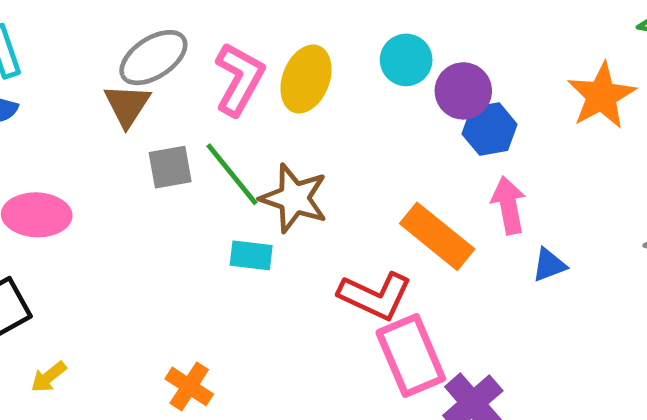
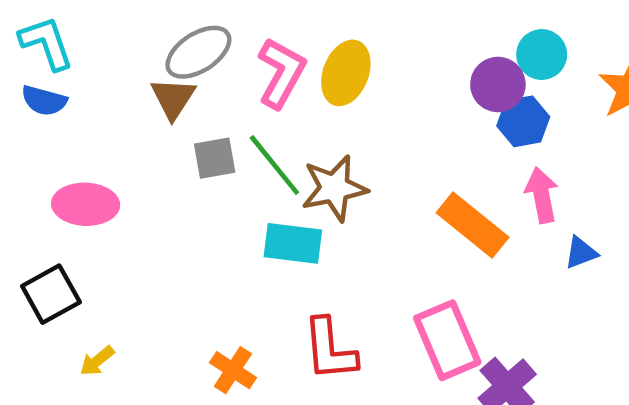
cyan circle: (406, 60) -> (542, 55), moved
brown star: (294, 198) -> (334, 188), turned -30
cyan rectangle: (251, 255) -> (293, 243), size x1.4
red L-shape: (375, 296) -> (330, 349), moved, turned 60

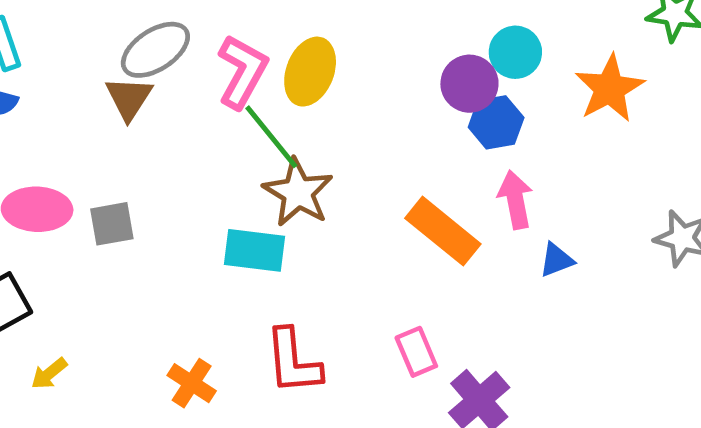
gray square: (215, 158) -> (112, 224), moved
green line: (274, 165) -> (271, 137), moved
brown star: (334, 188) -> (298, 192), turned -30
pink rectangle: (447, 340) -> (416, 352), size x0.6

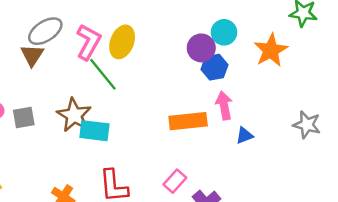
brown star: (298, 192) -> (74, 115), moved
orange rectangle: (443, 231) -> (188, 121), turned -45
pink rectangle: (416, 352) -> (175, 181), turned 65

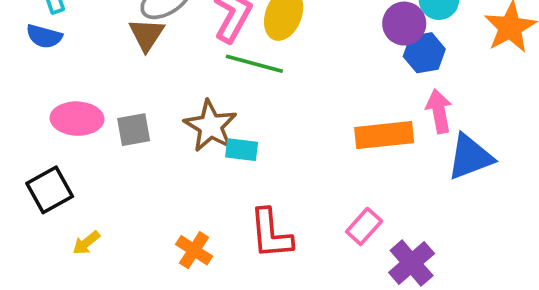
green line: (103, 74) -> (254, 64), turned -36
cyan rectangle: (94, 131) -> (242, 150), size x0.7
blue triangle: (244, 135) -> (470, 157), size x1.8

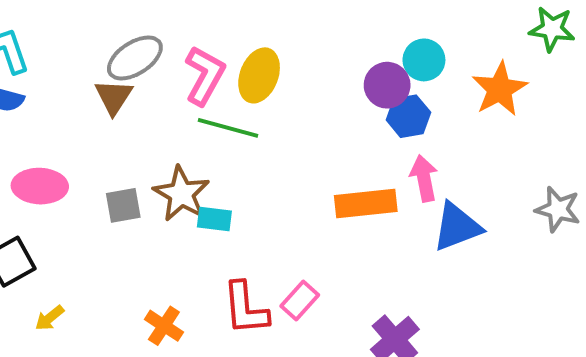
gray square: (134, 130) -> (123, 205), moved
pink rectangle: (364, 226) -> (300, 301), moved

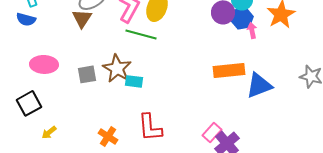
blue hexagon: (408, 116) -> (242, 18), moved
pink arrow: (424, 178) -> (252, 30), moved, size x0.7
orange rectangle: (366, 204) -> (229, 70), moved
pink rectangle: (300, 301) -> (212, 132), moved

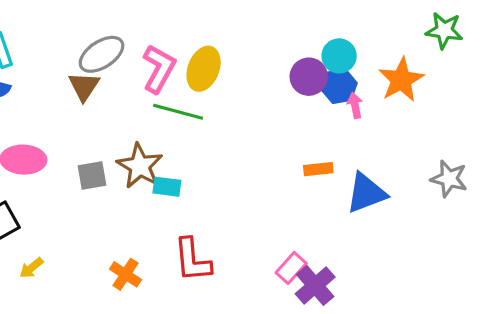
orange rectangle: (229, 70) -> (318, 169), size x0.6

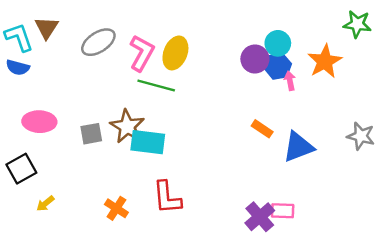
brown triangle: (84, 86) -> (47, 28), moved
orange rectangle: (318, 169) -> (262, 129), turned 40
cyan rectangle: (167, 187) -> (148, 142), size x1.6
pink rectangle: (291, 268) -> (283, 211), moved, turned 50

